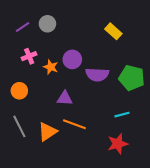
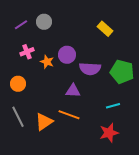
purple triangle: (65, 98) -> (73, 91), moved

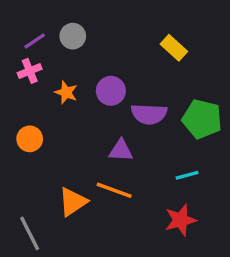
pink cross: (27, 52) -> (30, 71), moved
orange star: (47, 62) -> (66, 92), moved
gray line: (18, 117) -> (30, 233), moved

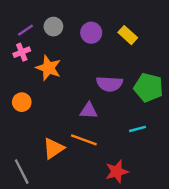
purple circle: (111, 91) -> (91, 33), moved
orange star: (66, 92) -> (49, 68), size x1.5
red star: (180, 220) -> (117, 172), moved

